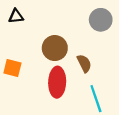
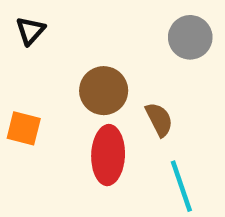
black triangle: (16, 16) -> (30, 31), turned -42

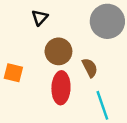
black triangle: (30, 31) -> (40, 18), moved
gray circle: (190, 37) -> (107, 21), size x1.4

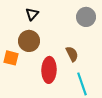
gray circle: (107, 21) -> (86, 17), size x0.7
brown circle: (58, 51) -> (29, 41), moved

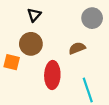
brown semicircle: (72, 54) -> (77, 48), moved, turned -84

